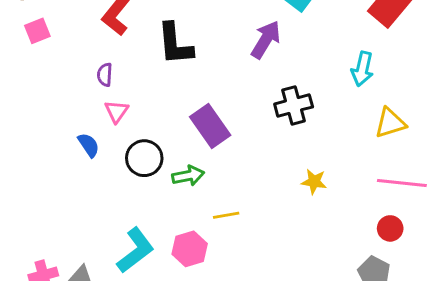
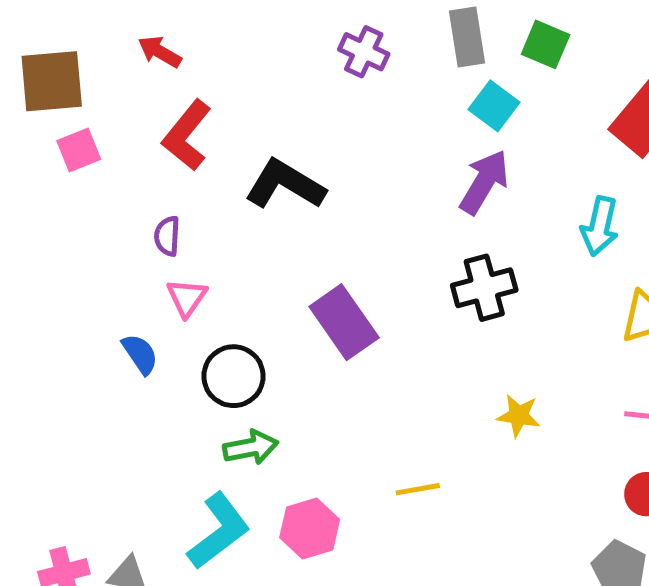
pink square: (37, 31) -> (79, 150), moved
purple arrow: (266, 40) -> (484, 182), moved
black L-shape: (175, 44) -> (285, 184), turned 126
green arrow: (188, 176) -> (251, 447), moved
yellow line: (226, 215) -> (418, 489), moved

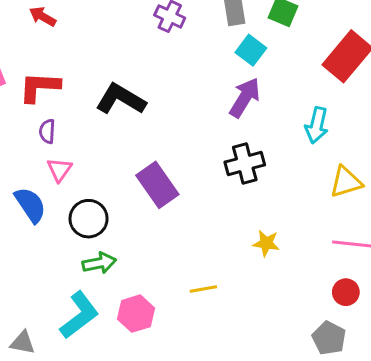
red L-shape: (187, 135) -> (40, 87), moved, turned 54
blue semicircle: (140, 354) -> (30, 205), size x1.4

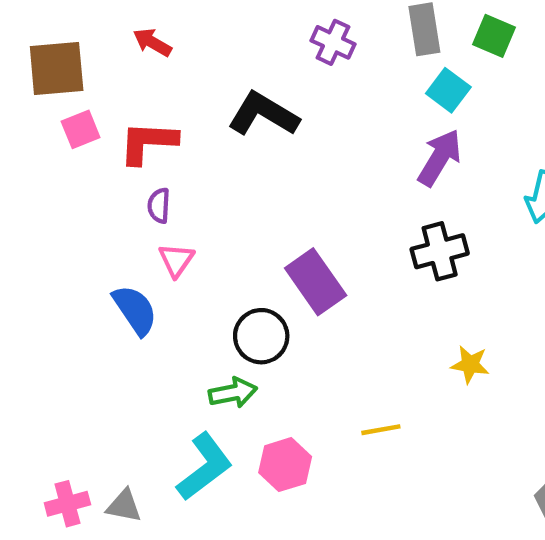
black L-shape: (121, 99) -> (263, 114), moved
black circle: (89, 219) -> (261, 336), moved

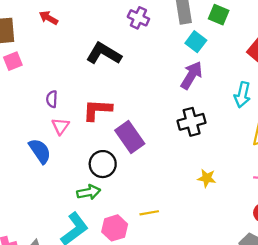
red L-shape: (148, 142) -> (97, 110), moved
yellow line: (381, 430) -> (149, 213), moved

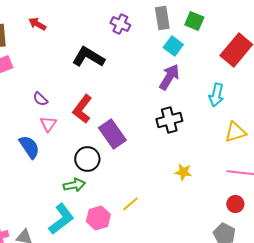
purple semicircle: (52, 99) -> (40, 99), turned -49
red L-shape: (97, 110) -> (82, 109), turned -56
yellow line: (149, 213) -> (130, 204), turned -30

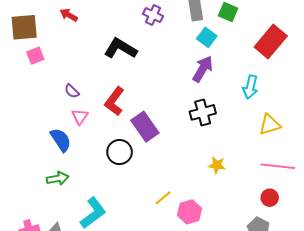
green arrow: (74, 185) -> (58, 178), moved
pink hexagon: (98, 218) -> (190, 212), moved

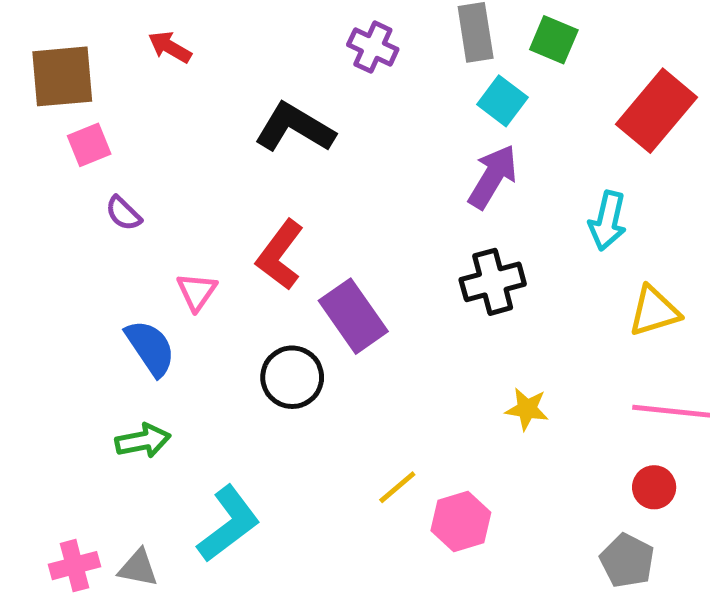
purple semicircle: (72, 91) -> (123, 213), moved

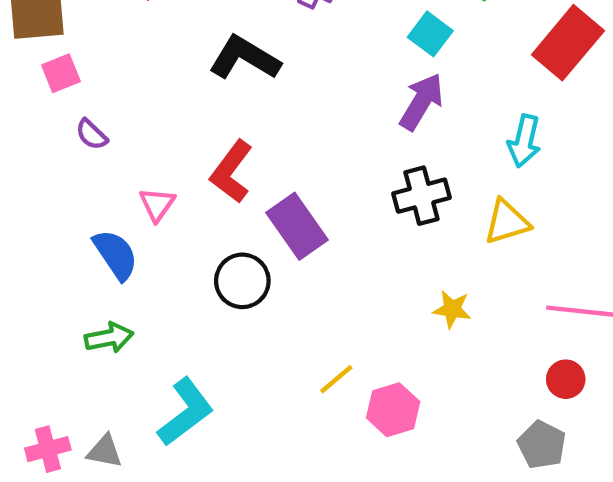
yellow triangle: (654, 311) -> (507, 222), moved

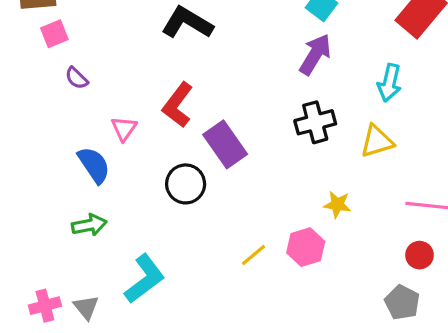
pink hexagon: (393, 410) -> (306, 247), moved
gray triangle: (105, 451) -> (86, 307), turned 40

